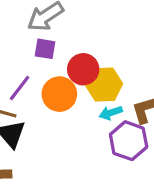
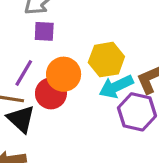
red circle: (83, 69) -> (51, 93), moved
cyan arrow: (111, 113) -> (116, 87), size x1.5

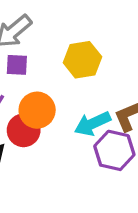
yellow hexagon: (106, 60) -> (82, 60), moved

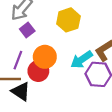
purple square: (17, 65) -> (27, 30), turned -32

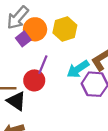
orange circle: (45, 57) -> (35, 29), moved
purple line: (18, 60) -> (43, 65), moved

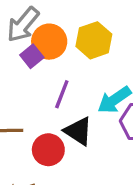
red circle: (34, 80) -> (48, 150), moved
black triangle: (16, 101) -> (78, 131), moved

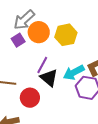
purple square: (32, 56) -> (18, 40), moved
black triangle: (78, 131) -> (49, 78), moved

